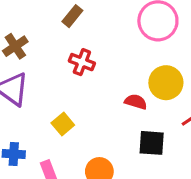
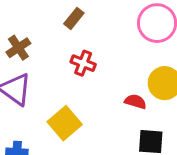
yellow square: (63, 124) -> (65, 123), size x1.5

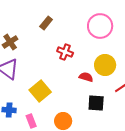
red cross: (83, 63) -> (65, 52), moved

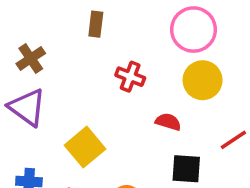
brown rectangle: (46, 23) -> (96, 24), turned -32
yellow circle: (105, 65) -> (203, 80), moved

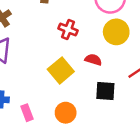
yellow square: (85, 147) -> (61, 70), moved

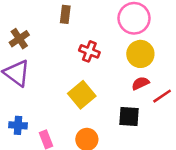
red semicircle: (93, 60) -> (140, 83), moved, turned -42

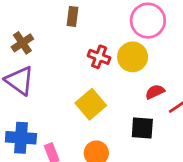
yellow circle: (140, 54) -> (133, 57), moved
blue cross: (18, 125) -> (21, 138), size x1.5

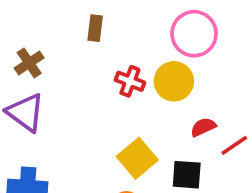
yellow square: (91, 104) -> (137, 158), moved

